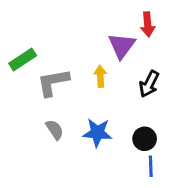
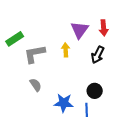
red arrow: (148, 24) -> (104, 28), moved
blue star: (97, 133) -> (64, 103), moved
blue line: (151, 166) -> (87, 110), moved

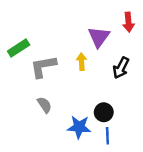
red arrow: (104, 28) -> (128, 22), moved
black circle: (95, 91) -> (104, 112), moved

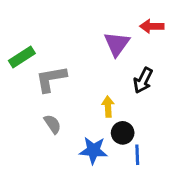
red arrow: (128, 22) -> (152, 26), turned 96
yellow arrow: (82, 62) -> (108, 107), moved
blue line: (107, 136) -> (137, 155), moved

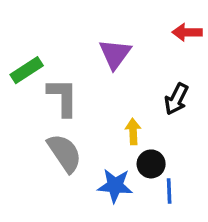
purple triangle: (117, 44) -> (115, 54), moved
gray L-shape: (51, 79) -> (63, 97), turned 100
gray semicircle: (53, 124) -> (65, 153), size x1.6

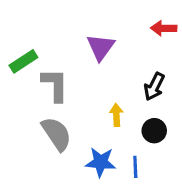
black circle: (151, 164) -> (154, 131), moved
blue line: (169, 191) -> (135, 167), moved

